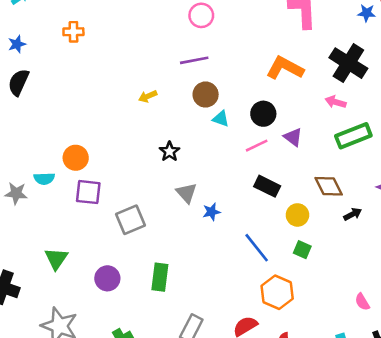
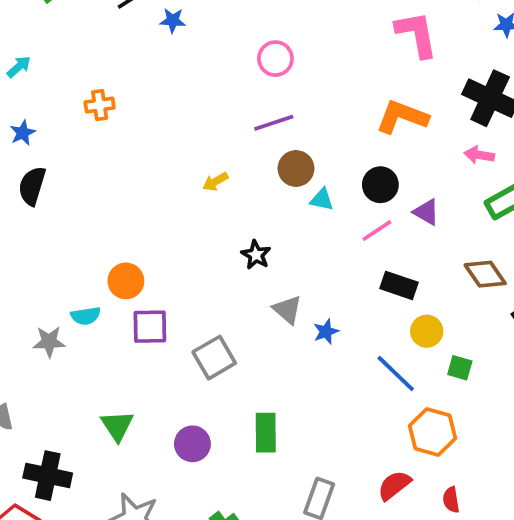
yellow circle: (297, 215) -> (427, 331), moved

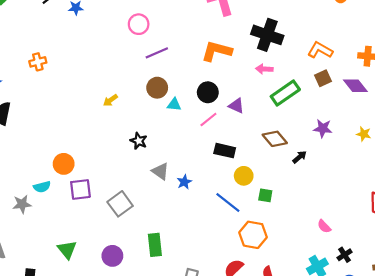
purple line: (274, 123) -> (157, 53), moved

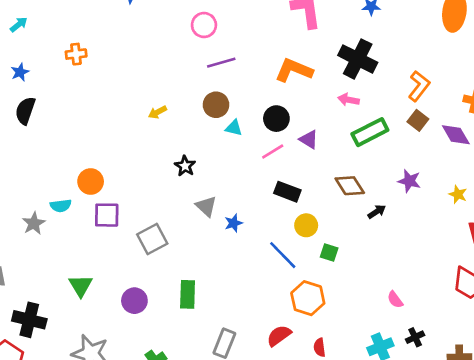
orange L-shape: (320, 50) -> (419, 86), turned 90
brown square: (323, 78) -> (418, 120), turned -35
gray star: (22, 204) -> (34, 223), turned -30

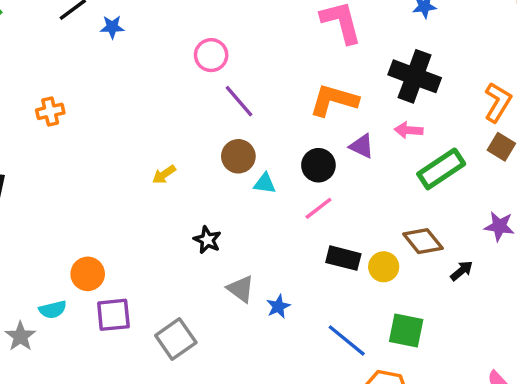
purple line: (221, 63) -> (239, 101), turned 72
purple triangle: (309, 139) -> (362, 146), moved
yellow circle: (306, 225) -> (384, 267), moved
green square: (329, 253) -> (406, 330), size x1.5

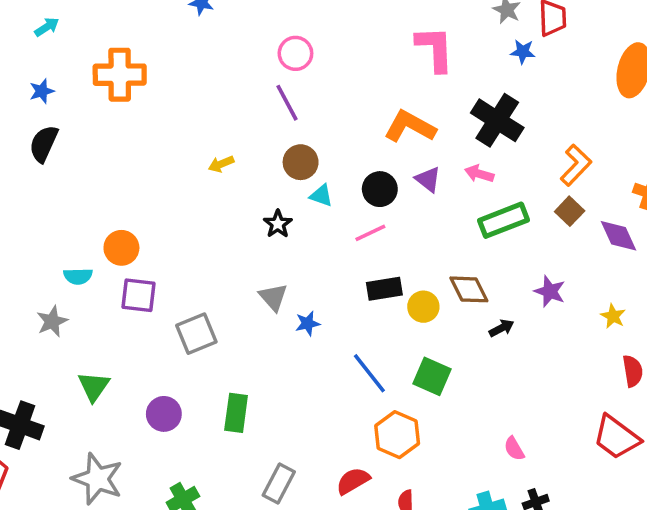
purple line: (239, 101) -> (287, 103), moved
orange cross: (50, 111) -> (120, 75), size x1.8
black star: (207, 240) -> (278, 224), moved
black rectangle: (343, 258) -> (384, 289), turned -36
gray star: (20, 336) -> (52, 321), moved

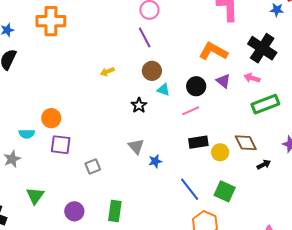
gray square: (196, 334) -> (93, 166), size x0.7

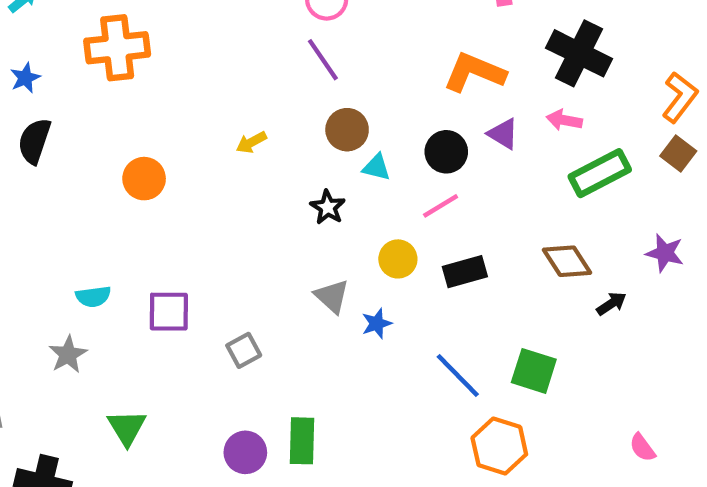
orange circle: (51, 118) -> (144, 179), moved
yellow circle: (220, 152) -> (398, 259), moved
purple circle: (74, 211) -> (245, 452), moved

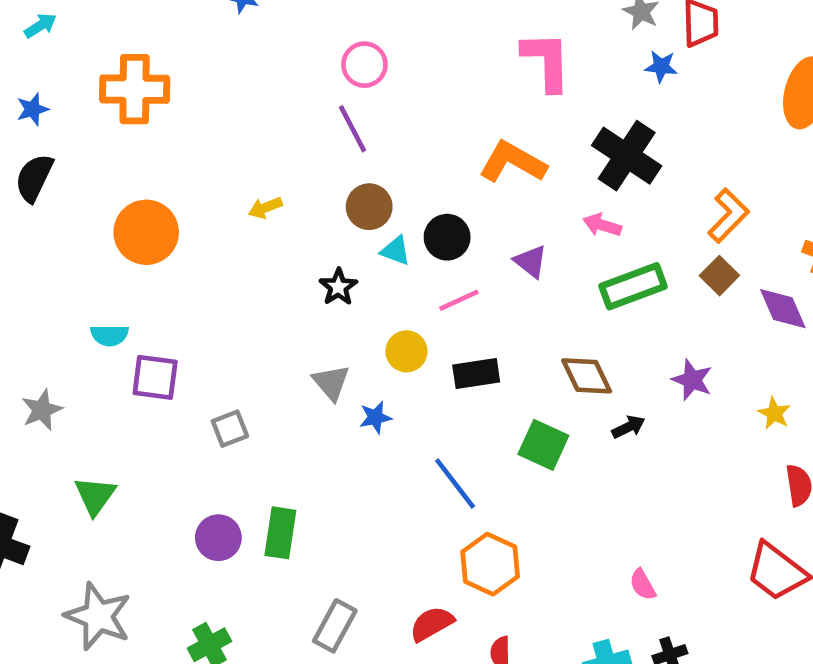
purple triangle: (503, 134) -> (531, 261), moved
black circle: (446, 152) -> (447, 237), moved
orange circle: (144, 179) -> (146, 232), size x1.4
cyan semicircle: (93, 297) -> (110, 335), moved
green square: (534, 371) -> (543, 445), moved

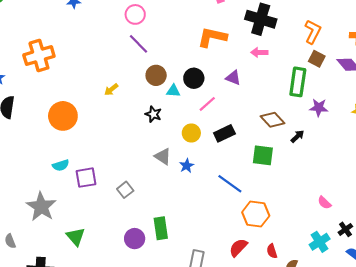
green rectangle: (633, 286) -> (298, 82), moved, turned -44
gray star: (42, 410) -> (41, 207), size x1.6

